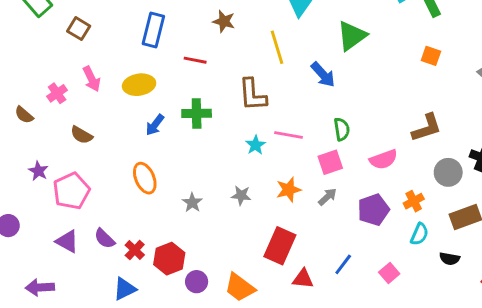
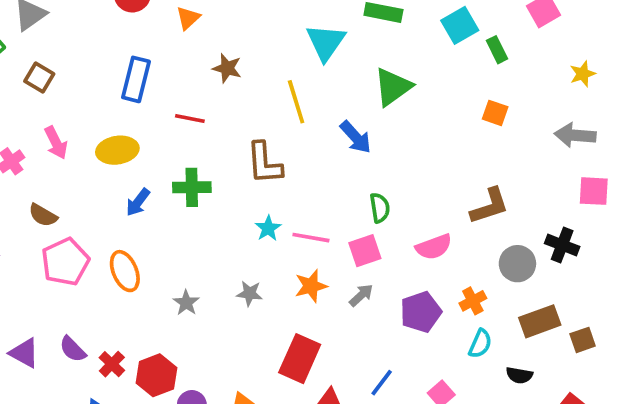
pink line: (289, 135) -> (311, 238), moved
pink pentagon: (71, 191) -> (65, 262), moved

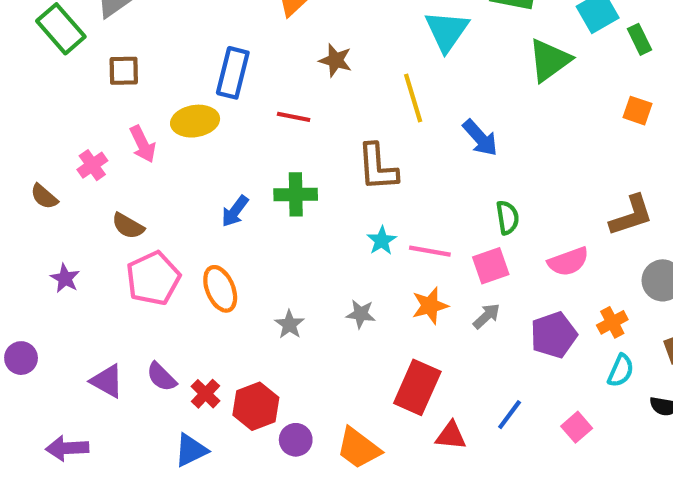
brown square: (39, 78) -> (124, 71), turned -32
green triangle: (393, 87) -> (549, 60), moved
yellow ellipse: (117, 150) -> (195, 121), moved

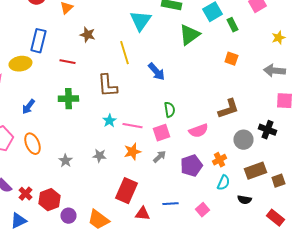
blue arrow: (235, 211) -> (28, 107), moved
blue line: (510, 415) -> (170, 204), turned 49

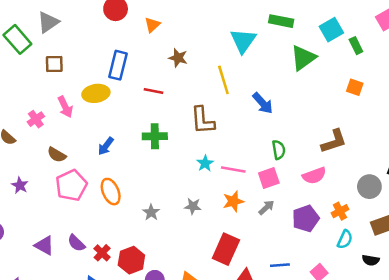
brown L-shape: (228, 109) -> (334, 141), moved

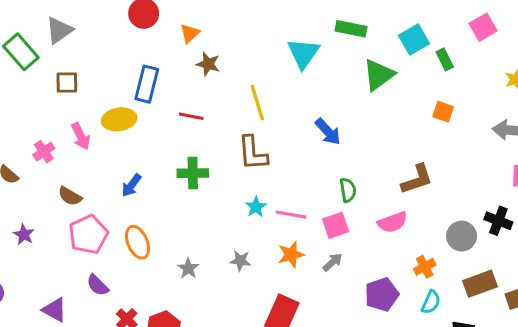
brown star: (178, 58) -> (208, 64), moved
yellow line: (223, 80) -> (257, 102), moved
purple pentagon: (306, 218) -> (382, 294), moved
purple semicircle: (76, 243) -> (98, 285), moved

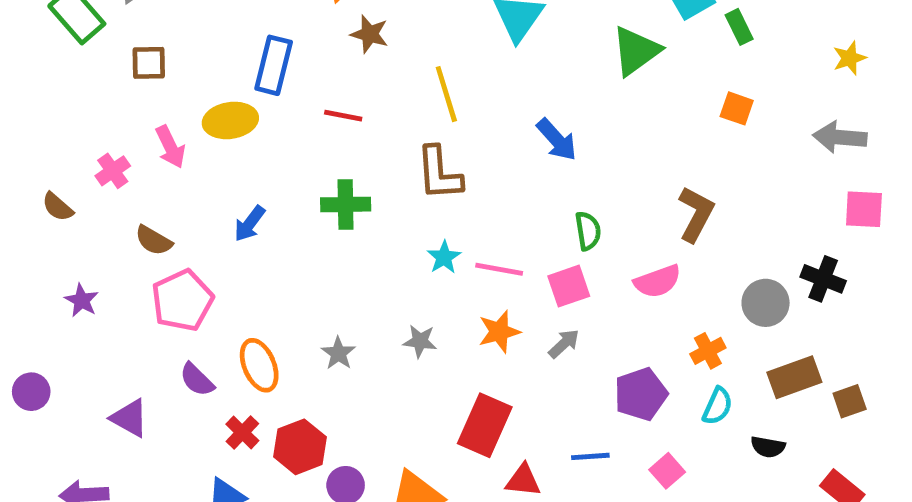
brown L-shape: (417, 179) -> (696, 214), turned -44
orange ellipse: (138, 242) -> (259, 365), moved

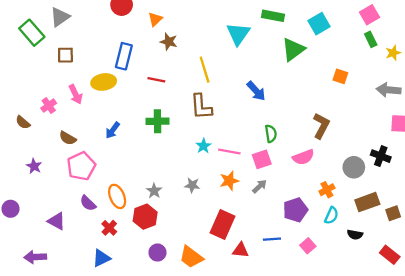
green rectangle: (739, 27) -> (371, 39), moved
red hexagon: (300, 447) -> (145, 217), moved

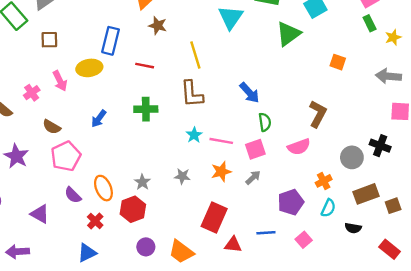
blue arrow: (256, 91) -> (249, 93), moved
purple star: (34, 166) -> (16, 156), size x1.5

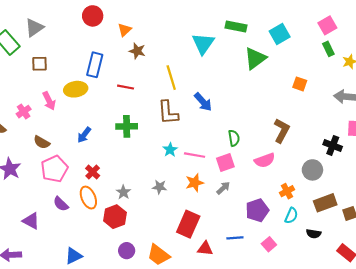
blue arrow: (249, 93) -> (203, 102), moved
black cross: (380, 146) -> (333, 145), moved
red cross: (95, 221) -> (93, 172), moved

